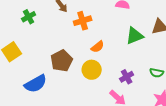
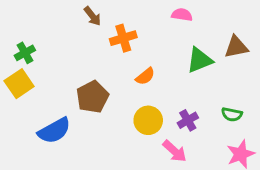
green cross: (29, 17) -> (25, 53), moved
yellow circle: (92, 70) -> (148, 120), moved

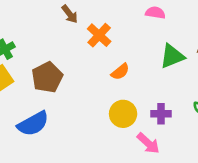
orange cross: (123, 38) -> (99, 35), turned -30
brown pentagon: (92, 97) -> (47, 77), moved
purple cross: (188, 120) -> (161, 114), turned 30

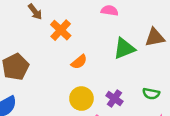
purple cross: (161, 114) -> (114, 99), turned 35

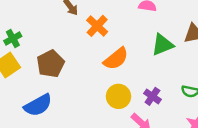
orange semicircle: (79, 62) -> (116, 59), size x1.5

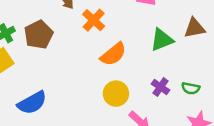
brown pentagon: (51, 64) -> (39, 35), moved
purple cross: (152, 96) -> (160, 87), moved

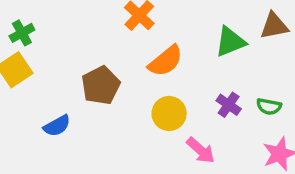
brown pentagon: (39, 35) -> (101, 85), moved
blue semicircle: (32, 103) -> (57, 126), size x0.7

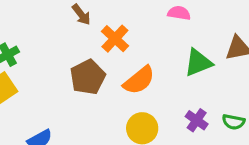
brown pentagon: (101, 85) -> (88, 77), moved

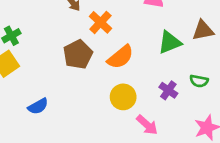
green semicircle: (233, 122) -> (199, 81), moved

